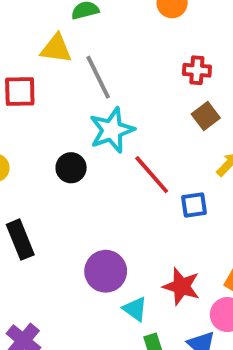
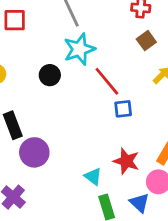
blue square: (194, 205) -> (123, 109), moved
purple circle: (106, 271) -> (34, 152), moved

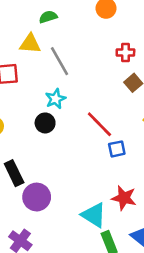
cyan star: (79, 49) -> (55, 99), moved, size x0.7
cyan triangle: (93, 176) -> (94, 215), size x1.5

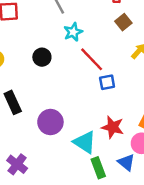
cyan star: (55, 99) -> (73, 32), moved
purple circle: (37, 197) -> (50, 122), moved

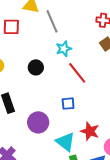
blue square: (107, 82) -> (68, 104), moved

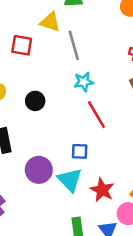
black circle: (36, 67) -> (35, 101), moved
cyan triangle: (65, 142) -> (70, 180), moved

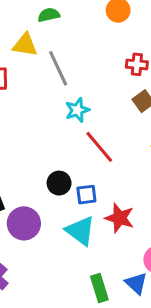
black circle: (35, 101) -> (59, 183), moved
purple circle: (39, 170) -> (24, 223), moved
red star: (102, 190) -> (120, 218), moved

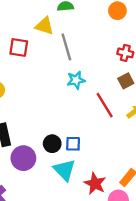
red line: (99, 147) -> (105, 105), moved
black circle: (59, 183) -> (52, 144), moved
red star: (120, 218) -> (95, 184), moved

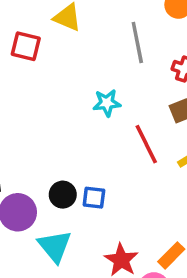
gray line: (66, 47) -> (137, 42), moved
cyan triangle: (64, 170) -> (55, 246), moved

